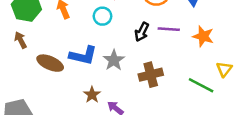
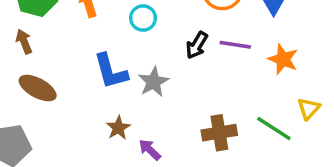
blue L-shape: (83, 56) -> (111, 71), turned 56
brown ellipse: (50, 63) -> (38, 88), moved
brown cross: (151, 75) -> (219, 133), moved

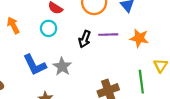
green line: (274, 128) -> (141, 82), turned 60

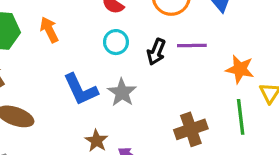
cyan circle: (49, 28) -> (116, 42), moved
orange star: (139, 38) -> (240, 69), moved

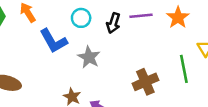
orange star: (240, 69) -> (178, 17), moved, turned 30
blue L-shape: (81, 89) -> (53, 41), moved

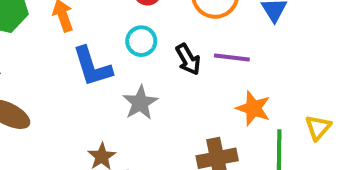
orange star: (178, 17) -> (253, 108), moved, turned -30
black arrow: (113, 23) -> (188, 59), turned -60

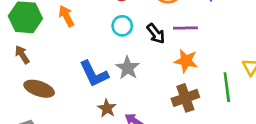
blue L-shape: (92, 67) -> (94, 74), moved
orange star: (253, 108) -> (186, 61), moved

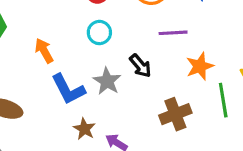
orange arrow: (66, 16) -> (44, 51), moved
black arrow: (156, 34) -> (140, 66), moved
orange star: (186, 61) -> (200, 66), moved, turned -30

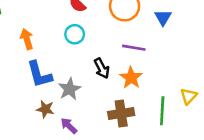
orange star: (200, 66) -> (131, 78), moved, turned -30
gray star: (107, 81) -> (70, 89), moved
brown star: (84, 129) -> (45, 109), turned -30

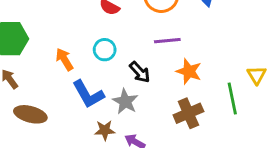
cyan circle: (75, 34) -> (105, 50), moved
purple line: (134, 48) -> (167, 41), moved
black arrow: (102, 68) -> (140, 72), moved

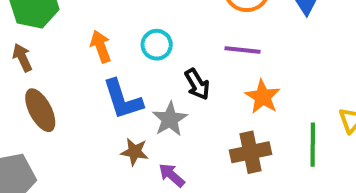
brown ellipse: (30, 114) -> (40, 110), turned 36

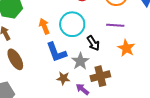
cyan circle: (157, 45) -> (72, 24), size x1.6
brown cross: (250, 152) -> (100, 76), moved

